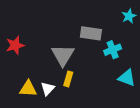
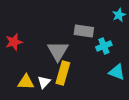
yellow rectangle: (68, 79) -> (63, 73), size x1.6

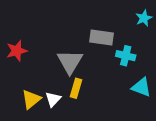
cyan cross: (104, 46) -> (126, 56), turned 35
yellow rectangle: (63, 73) -> (76, 88), size x0.7
yellow triangle: (26, 82) -> (31, 99), turned -42

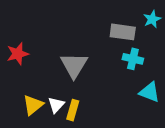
gray rectangle: (101, 37) -> (123, 32), moved
yellow rectangle: (76, 88) -> (73, 110), moved

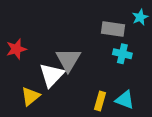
cyan triangle: (150, 92) -> (125, 100), moved
white triangle: (56, 105) -> (52, 75), moved, size x1.6
yellow rectangle: (73, 110) -> (100, 101), moved

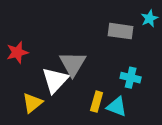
cyan cross: (122, 54) -> (131, 78), moved
cyan triangle: (125, 100) -> (117, 107), moved
yellow rectangle: (100, 101) -> (97, 102), moved

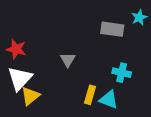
red star: (17, 52) -> (16, 49), turned 30
gray triangle: (73, 64) -> (68, 60), size x0.6
white triangle: (55, 80) -> (20, 78), moved

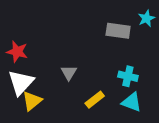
gray triangle: (68, 60) -> (69, 73), moved
yellow rectangle: (90, 95) -> (95, 100), turned 36
cyan triangle: (109, 100) -> (132, 102), moved

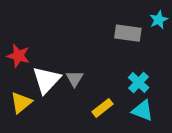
cyan cross: (128, 76) -> (139, 83), turned 30
white triangle: (21, 82) -> (46, 80), moved
yellow triangle: (32, 101) -> (21, 103), moved

